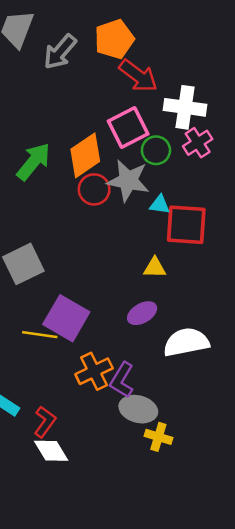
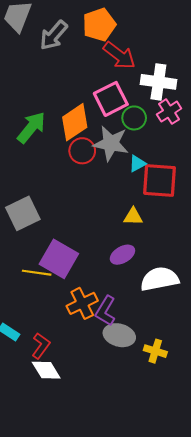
cyan triangle: (160, 205) -> (137, 164), turned -36
yellow cross: (158, 437) -> (155, 351), moved

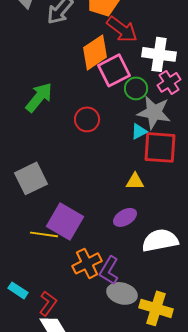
orange diamond: (75, 122) -> (95, 52), moved
gray star: (111, 143) -> (154, 112), moved
yellow cross: (155, 351) -> (156, 308), size x1.5

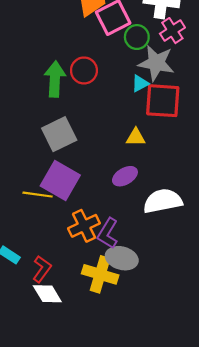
green arrow: (39, 97) -> (55, 79), moved, turned -36
gray square: (31, 178) -> (59, 134), moved
yellow cross: (156, 308) -> (100, 274), moved

